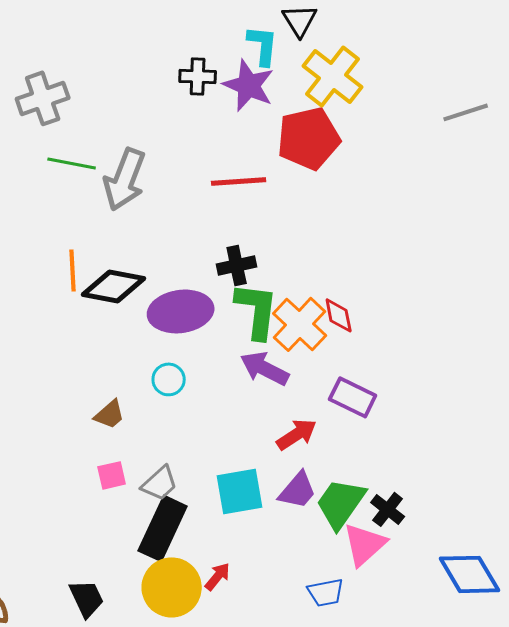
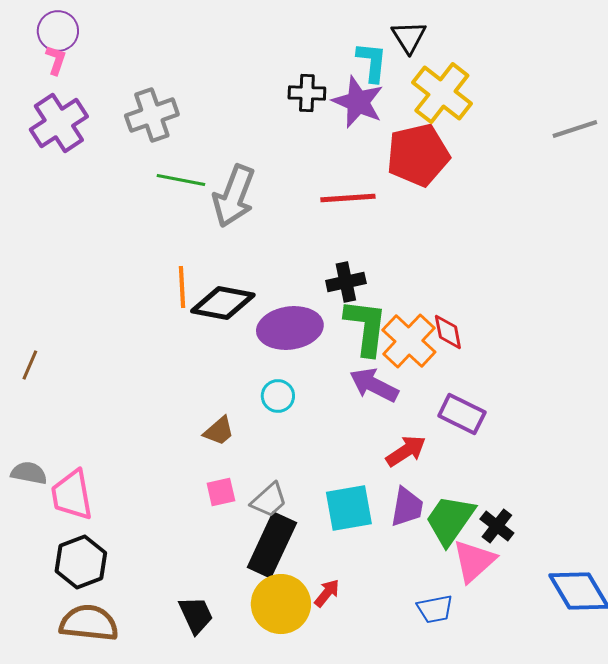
purple trapezoid: (298, 490) -> (407, 507), turned -30

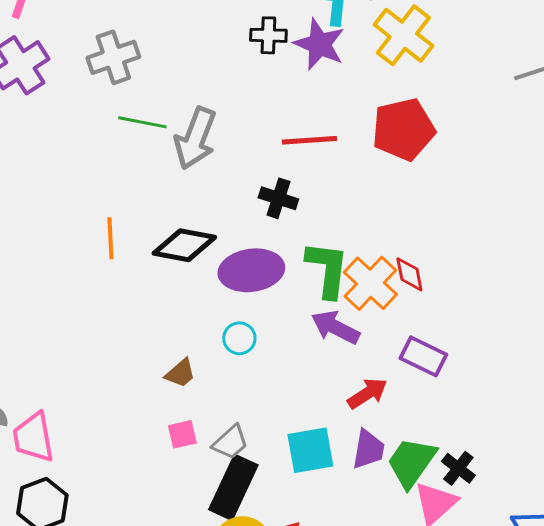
red pentagon: (418, 155) -> (403, 129), moved
black cross: (346, 282) -> (278, 198), moved, turned 30
orange line: (182, 287) -> (110, 238), moved

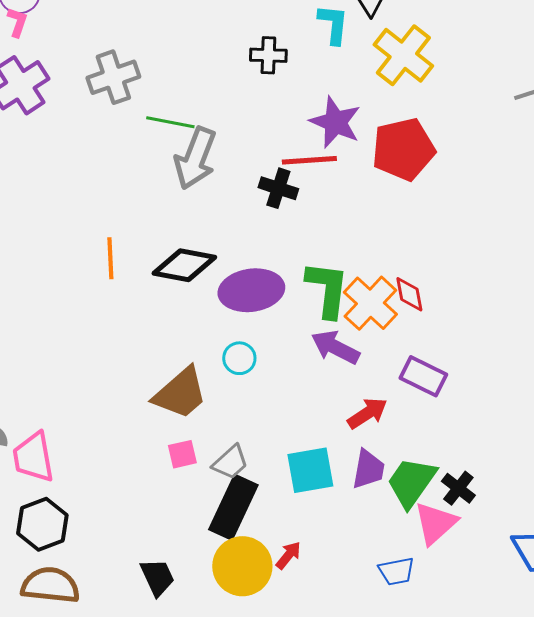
purple star: (319, 44) -> (335, 122), moved
green line: (142, 122) -> (170, 122), moved
black cross: (278, 198) -> (278, 188), moved
brown trapezoid: (180, 373) -> (180, 393), size x1.8

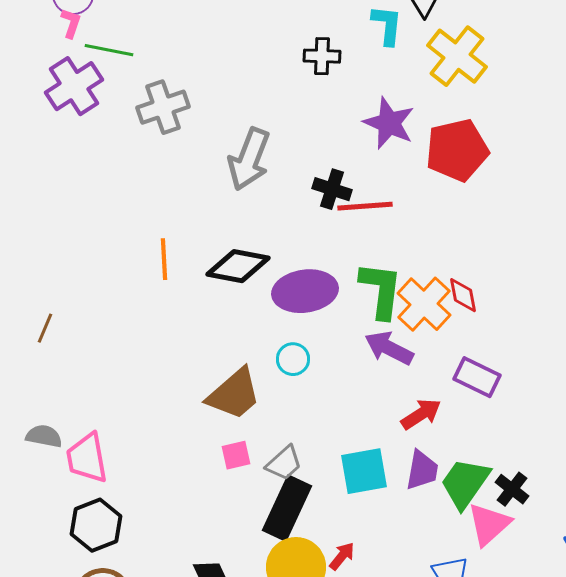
gray cross: (113, 77) -> (163, 107), moved
green line: (170, 122) -> (109, 50), moved
red line: (309, 160) -> (365, 206), moved

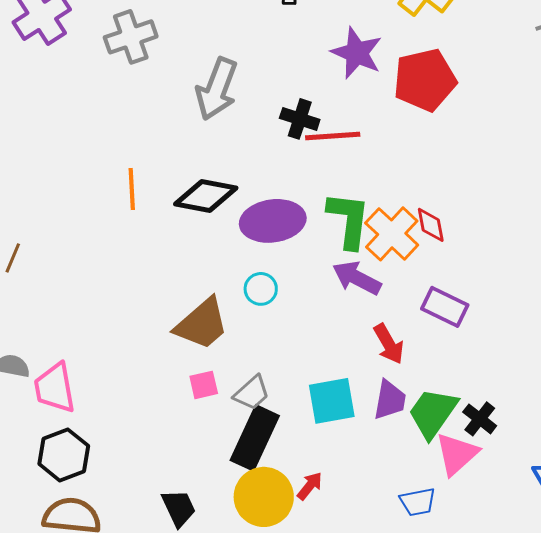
red arrow: (421, 414) -> (389, 344), turned 93

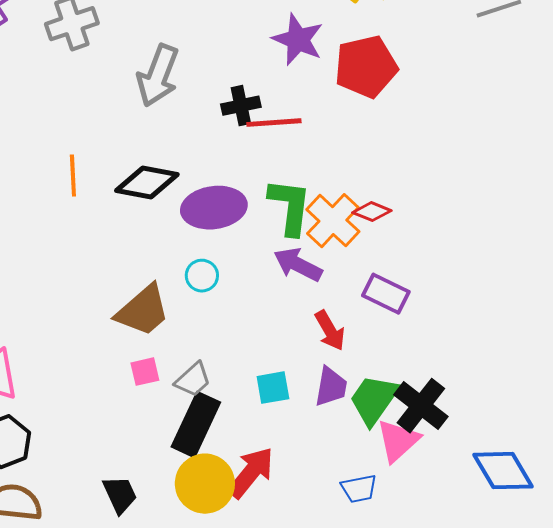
black cross: (300, 119) -> (241, 106), turned -30
red diamond: (431, 225) -> (372, 212), turned -57
cyan square: (332, 401) -> (273, 388), size x0.7
black cross: (480, 419) -> (421, 406), size x1.6
red arrow: (310, 486) -> (251, 473), size x1.8

